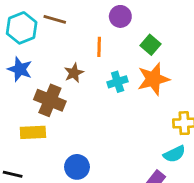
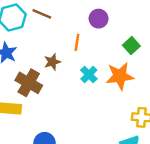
green square: (150, 45) -> (131, 46), moved
cyan cross: (118, 82) -> (89, 74), turned -35

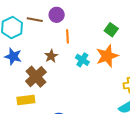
purple circle: (99, 19) -> (57, 15), moved
brown cross: (29, 83) -> (36, 77), turned 30

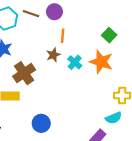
brown star: (51, 56) -> (53, 55), moved
orange star: (107, 56) -> (101, 62), turned 30

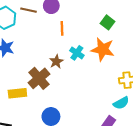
brown star: (53, 55) -> (56, 62), moved
brown cross: (24, 73) -> (39, 78), moved

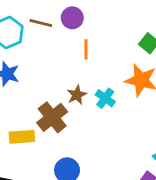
cyan cross: (77, 53) -> (105, 98), moved

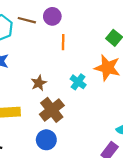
brown star: (77, 95) -> (39, 83), moved
brown cross: (52, 117) -> (52, 110), moved

